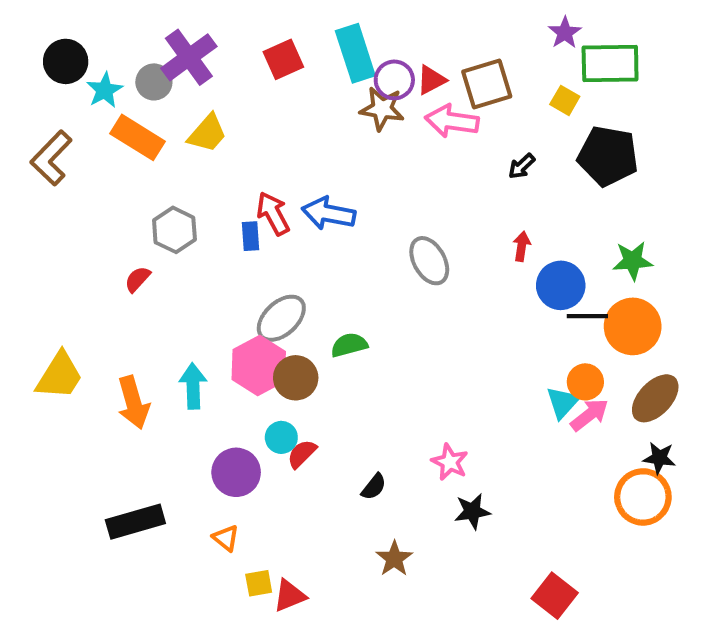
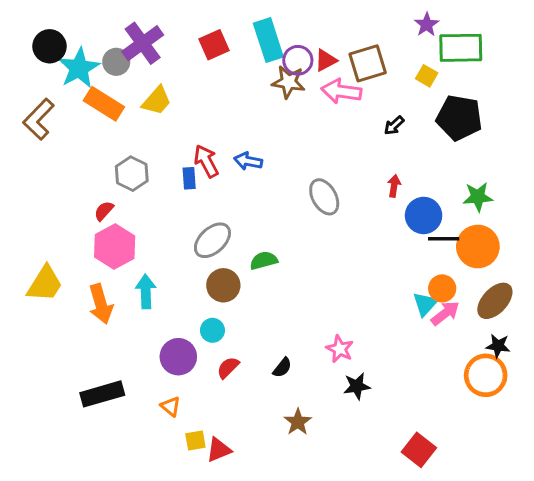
cyan star: (105, 90) -> (79, 68), size x1.5
blue arrow: (329, 213) -> (248, 161), size x0.7
pink hexagon: (259, 365) -> (115, 247), moved
red semicircle: (302, 454) -> (228, 368), moved

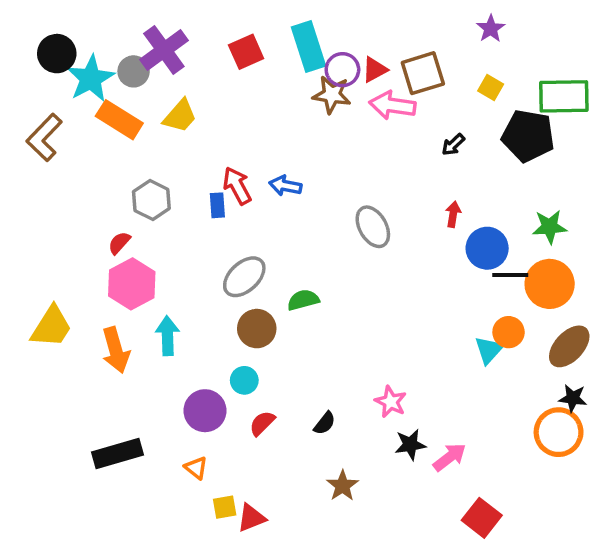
green rectangle: (461, 48) -> (564, 96), moved
pink arrow: (445, 313) -> (450, 457), moved

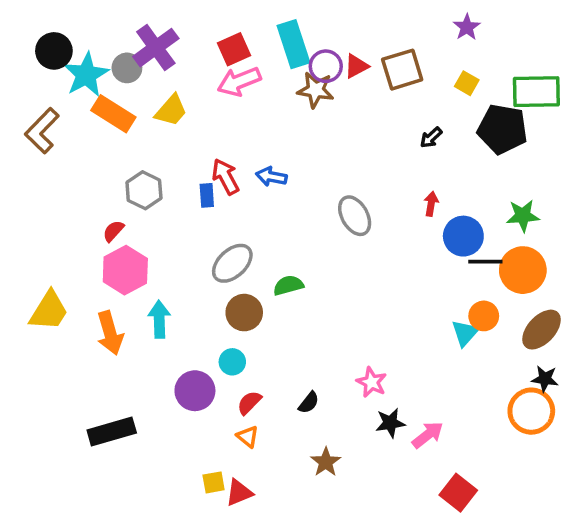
pink arrow: (392, 105) -> (239, 81), moved, turned -30
orange triangle: (196, 468) -> (248, 437), moved

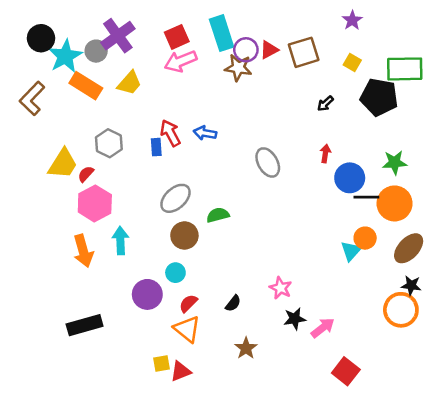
yellow trapezoid: (49, 311) -> (63, 164), moved
orange triangle: (248, 437) -> (187, 329), size x1.6

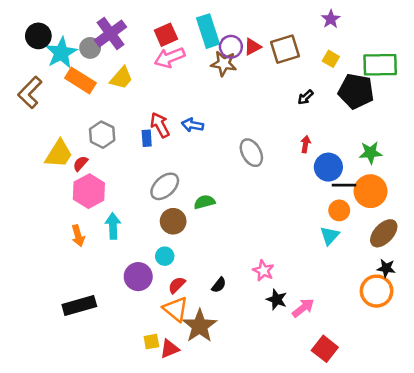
orange circle: (365, 238) -> (339, 210), moved
orange arrow: (83, 251) -> (78, 236), size x0.7
black star: (295, 319) -> (277, 299), turned 30
brown star: (246, 348) -> (200, 326), moved, size x1.6

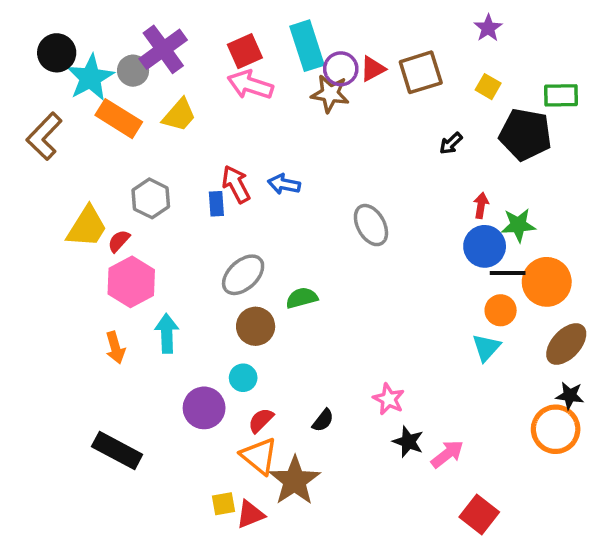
pink arrow: (170, 58) -> (250, 85), turned 40
green rectangle: (380, 65) -> (561, 95), size x0.7
red arrow: (306, 144) -> (481, 206), moved
green star: (371, 153) -> (518, 225), moved
black rectangle: (79, 305) -> (117, 451), turned 44

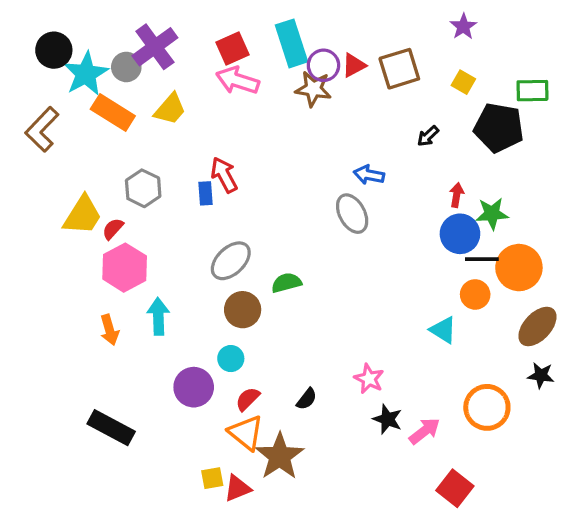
blue arrow: (284, 184) -> (369, 175), moved
cyan triangle: (486, 348) -> (443, 330), moved, turned -40
orange circle: (556, 429) -> (487, 407), moved

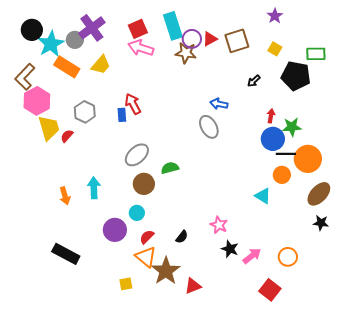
yellow trapezoid: (82, 215) -> (49, 128), turned -48
pink hexagon: (125, 268) -> (37, 101), moved
orange circle: (487, 407) -> (288, 257), moved, size x0.7
red triangle: (238, 488) -> (193, 286), moved

